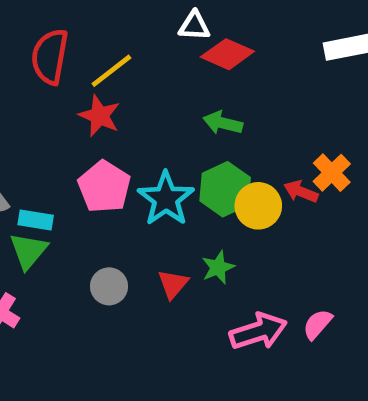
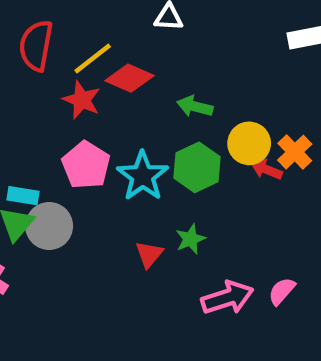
red diamond: (227, 54) -> (130, 78), moved
yellow circle: (258, 206) -> (249, 143), moved
gray circle: (109, 286) -> (49, 226), moved, size x1.4

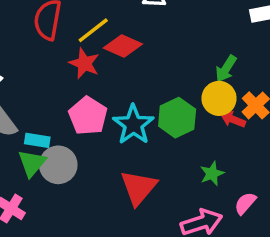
green arrow: (195, 106) -> (226, 69), moved, turned -72
green star: (190, 239) -> (212, 174), moved
red triangle: (149, 254) -> (139, 188), size x1.6
pink semicircle: (282, 291) -> (245, 203), moved

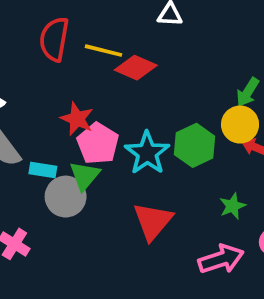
yellow line: (93, 30) -> (104, 51), turned 52
red star: (84, 63) -> (77, 119), moved
green triangle: (32, 163) -> (85, 176), moved

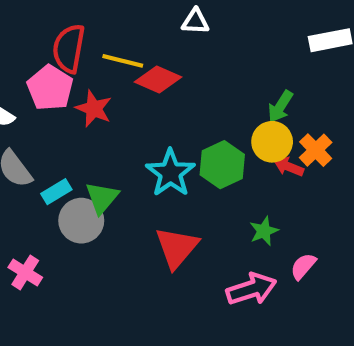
red star: (77, 119) -> (94, 109), moved
pink pentagon: (98, 143) -> (50, 88), moved
cyan rectangle: (43, 170) -> (56, 192), turned -40

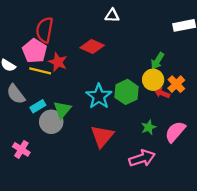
yellow line: (123, 61) -> (40, 71), moved
pink semicircle: (303, 266) -> (175, 132), moved, size x1.5

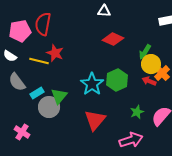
red diamond: (92, 46) -> (113, 39), moved
pink pentagon: (35, 51) -> (20, 31), moved, turned 30
yellow circle: (153, 80) -> (151, 64), moved

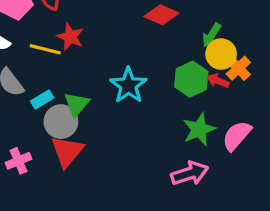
green hexagon: (117, 80) -> (191, 79), moved
green star: (137, 112) -> (199, 129), size x1.5
red triangle: (95, 120) -> (67, 151), moved
pink cross: (22, 132) -> (18, 161), turned 35

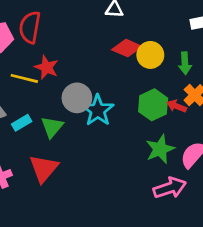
green arrow: (212, 35) -> (185, 63), moved, turned -35
yellow circle: (221, 54) -> (150, 55), moved
gray circle: (61, 122) -> (77, 98), moved
pink arrow: (190, 173) -> (170, 188), moved

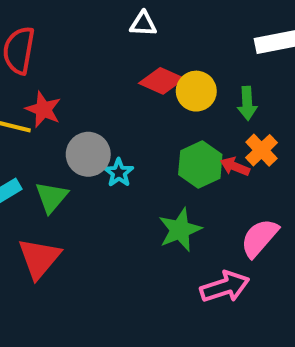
cyan star: (98, 110) -> (119, 173), size x0.6
green star: (160, 149) -> (180, 230), moved

